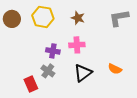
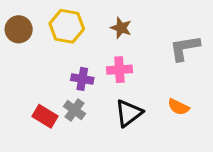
gray L-shape: (119, 18) -> (185, 48), moved
red rectangle: (31, 84) -> (45, 116), moved, turned -35

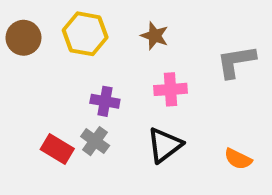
pink cross: (119, 70) -> (171, 89), moved
orange semicircle: (178, 107) -> (238, 159), moved

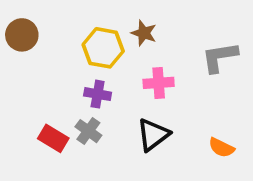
yellow hexagon: (85, 34) -> (103, 48), moved

